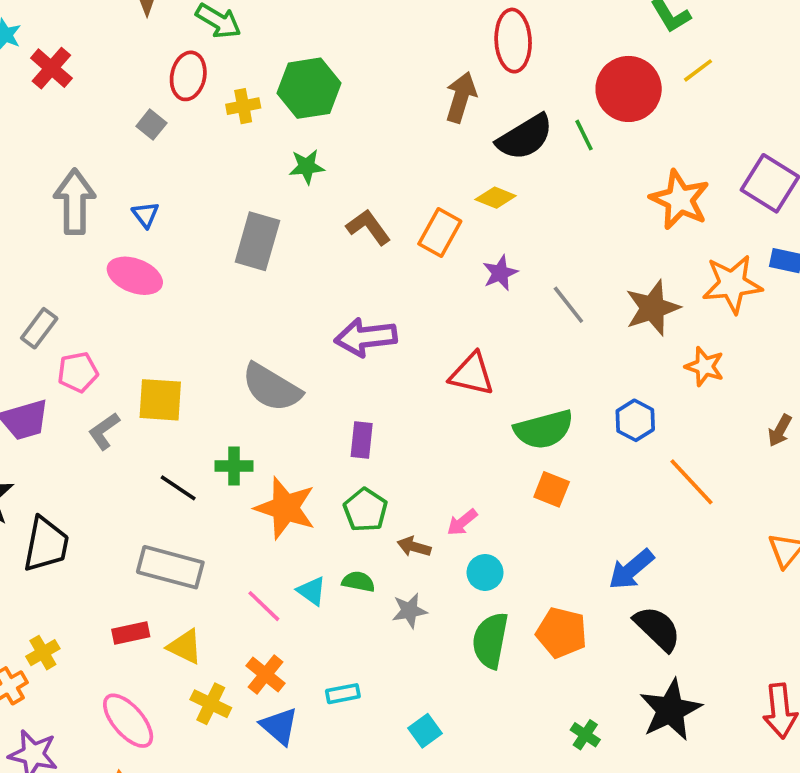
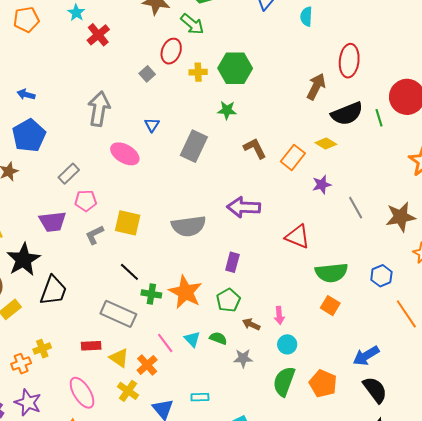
blue triangle: (145, 215) -> (152, 125), moved
gray semicircle: (272, 388) -> (189, 226), turned -48
green cross: (234, 466) -> (151, 294), moved
pink arrow: (462, 522) -> (279, 315), turned -66
orange cross: (266, 674) -> (147, 365), moved

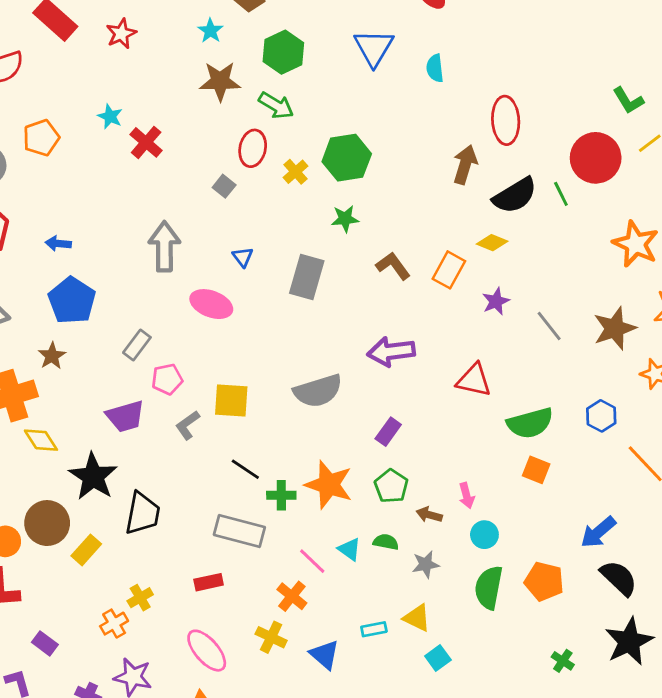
yellow cross: (198, 72) -> (295, 172), turned -30
purple rectangle: (232, 262) -> (388, 432), turned 30
yellow triangle: (119, 358) -> (417, 618), moved

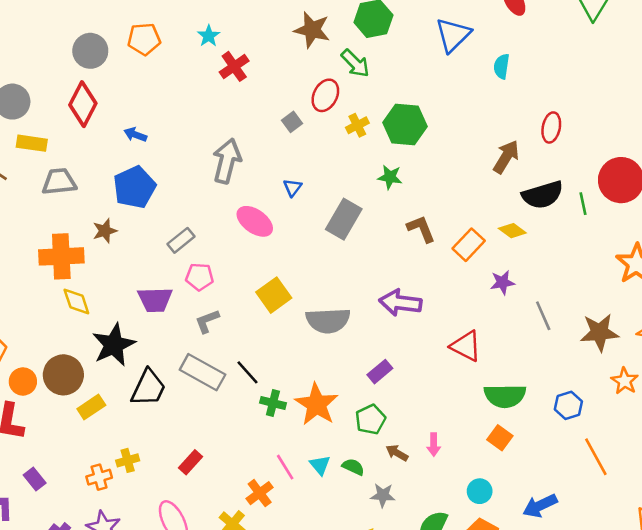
red ellipse: (506, 120) -> (551, 127), size x0.7
yellow square: (231, 401) -> (274, 295), moved, turned 36
gray rectangle: (239, 531) -> (202, 372), moved
cyan circle: (484, 535) -> (480, 491), moved
red rectangle: (209, 582) -> (190, 462), turned -50

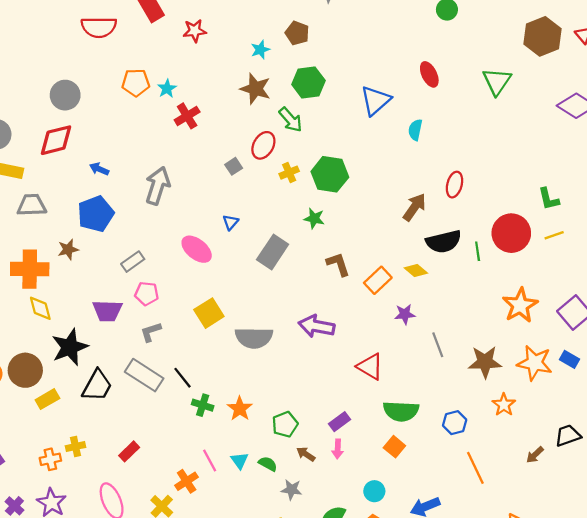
orange pentagon: (144, 39) -> (136, 83), moved
red diamond: (83, 104) -> (56, 140), turned 45
gray arrow: (227, 161) -> (158, 186), moved
purple rectangle: (380, 372) -> (340, 422), moved
orange star: (317, 404) -> (240, 409), size x0.7

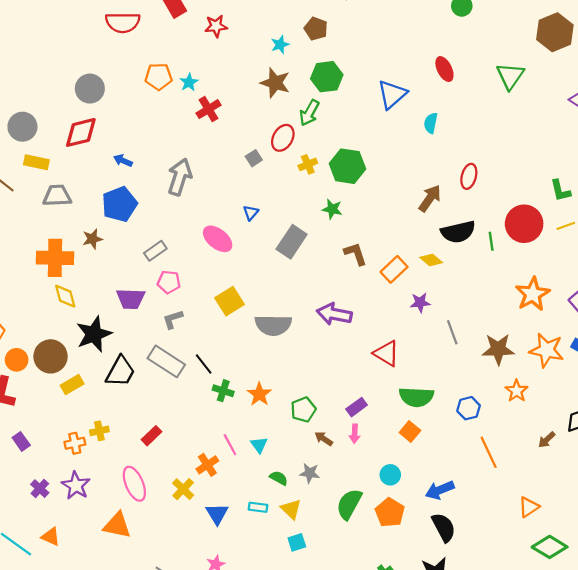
green arrow: (291, 120) -> (309, 113), turned 70
green semicircle: (268, 464) -> (279, 478), moved

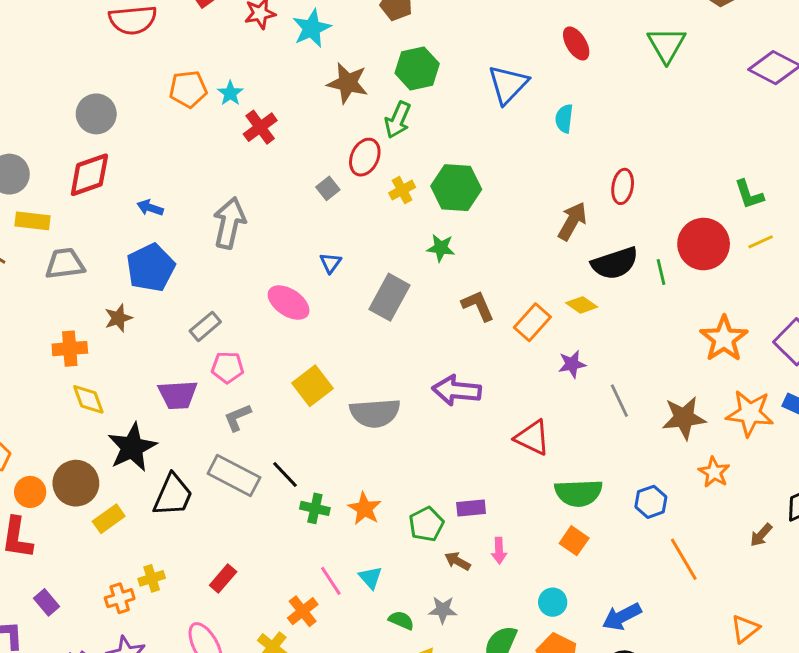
cyan star: (280, 45) -> (312, 28), moved, size x1.5
orange cross: (55, 258) -> (70, 349), size x0.7
purple rectangle: (357, 407) -> (471, 508), moved, turned 36

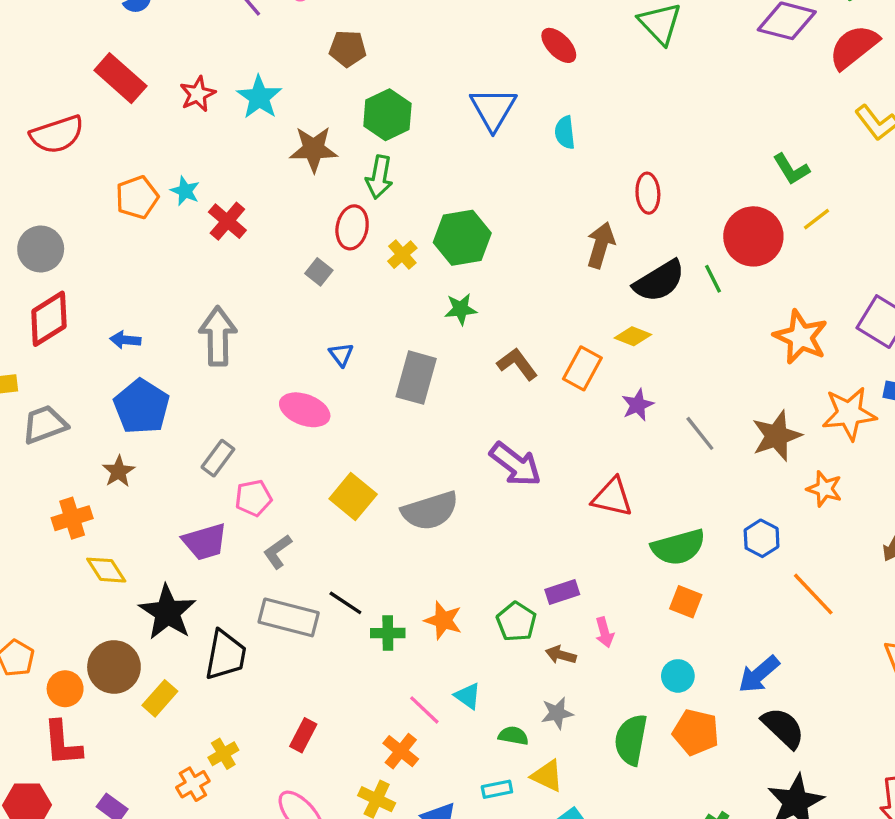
purple arrow: (457, 390) -> (515, 464), turned -135

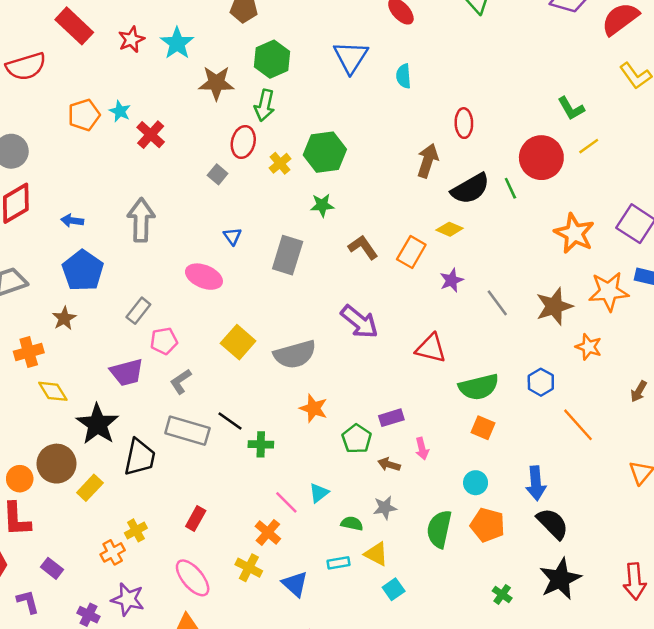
orange star: (443, 620) -> (314, 408), moved
blue arrow: (759, 674) -> (536, 483), turned -56
cyan triangle: (468, 696) -> (319, 493), turned 45

